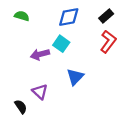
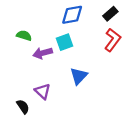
green semicircle: (22, 16) -> (24, 36), moved
cyan square: (61, 44) -> (64, 42), turned 35

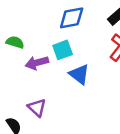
blue triangle: (79, 76) -> (79, 74), moved, turned -36

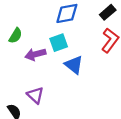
green semicircle: (15, 42) -> (15, 36), turned 105

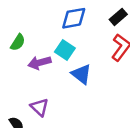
cyan square: (59, 43) -> (65, 50), turned -36

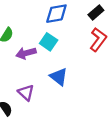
blue triangle: (81, 74) -> (59, 77), moved

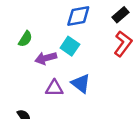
purple triangle: (26, 93) -> (54, 88), moved, turned -42

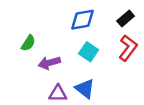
cyan square: (70, 46) -> (89, 52), moved

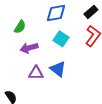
green semicircle: (28, 43) -> (20, 27), moved

